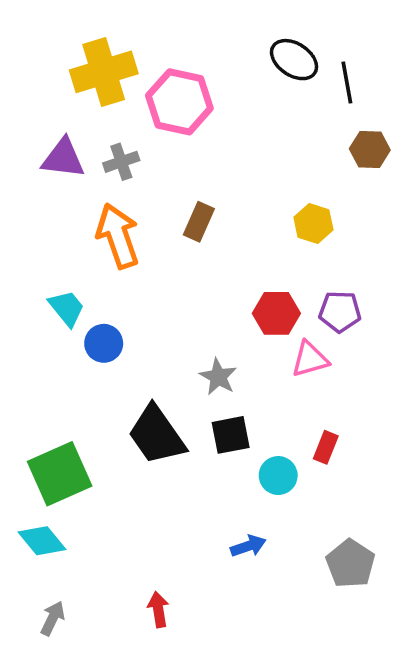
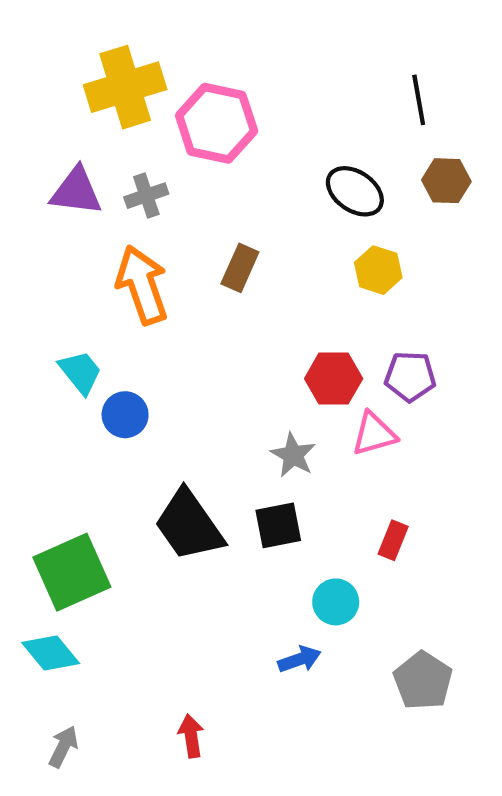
black ellipse: (294, 60) -> (355, 191), moved
gray star: (218, 377) -> (293, 455), moved
cyan circle: (278, 476) -> (336, 602), moved

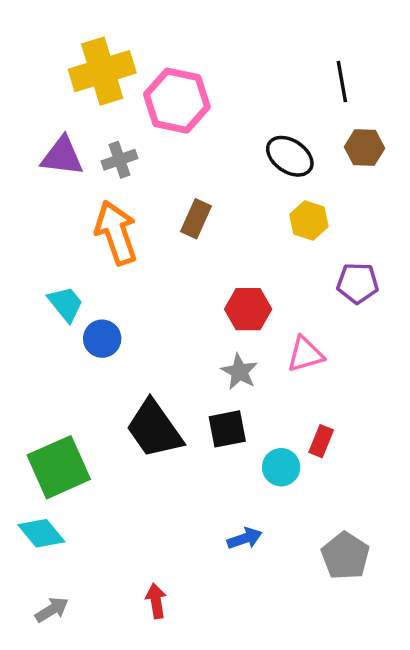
purple pentagon: (410, 376) -> (358, 283), moved
red hexagon: (334, 379) -> (248, 309), moved
cyan circle: (336, 602) -> (281, 467), moved
gray arrow: (63, 747) -> (52, 610), turned 32

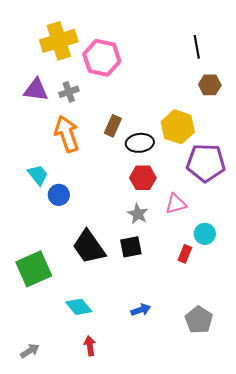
black ellipse: (290, 156) -> (140, 143), moved, turned -40
yellow hexagon: (309, 221) -> (178, 127), size x1.5
purple pentagon: (358, 283) -> (206, 163), size x1.6
cyan circle: (281, 467) -> (205, 234), moved
cyan diamond: (41, 533) -> (79, 307), moved

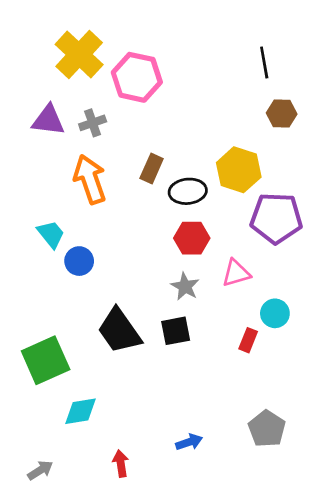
yellow cross: (59, 41) -> (79, 54), turned -30
cyan diamond: (79, 307) -> (80, 411), moved, turned -60
blue arrow: (141, 310) -> (189, 442), moved

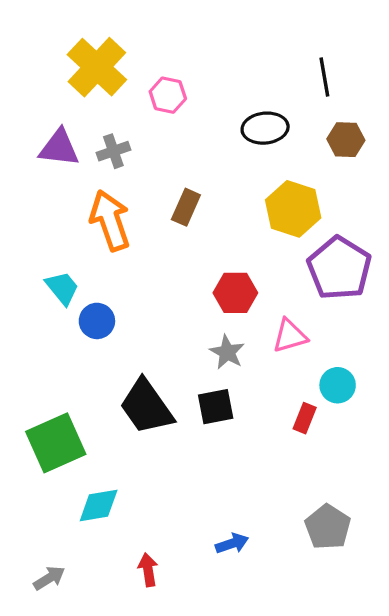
pink hexagon: (137, 77) -> (168, 95), size x0.6
black ellipse: (188, 191) -> (265, 128), moved
purple pentagon: (276, 218) -> (339, 268), turned 30

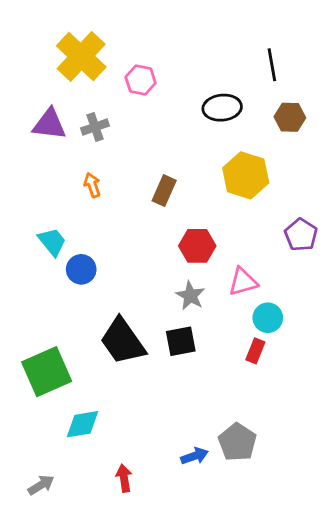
brown rectangle: (186, 207) -> (164, 191), moved
orange arrow: (110, 220) -> (92, 185), size x0.5
purple pentagon: (339, 268) -> (301, 235), moved, size x0.6
cyan circle: (338, 385) -> (268, 318), moved
gray pentagon: (328, 527) -> (237, 442), moved

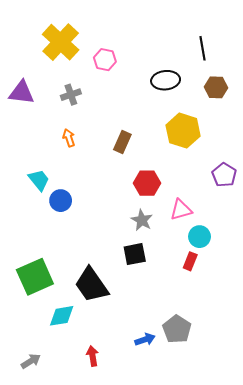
purple triangle: (49, 124) -> (22, 93), moved
black trapezoid: (123, 341) -> (91, 285), moved

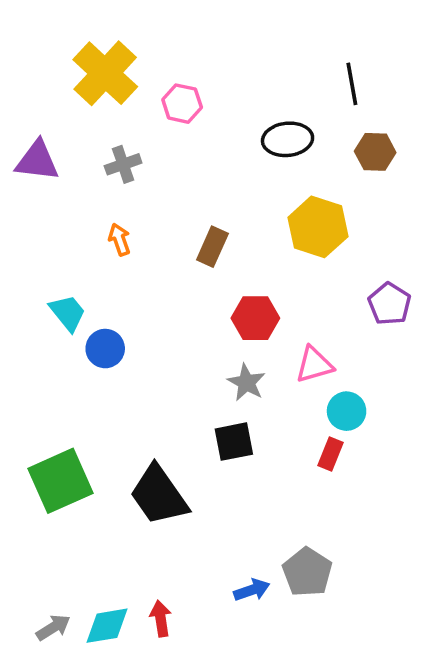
cyan diamond: (62, 316) -> (107, 626), moved

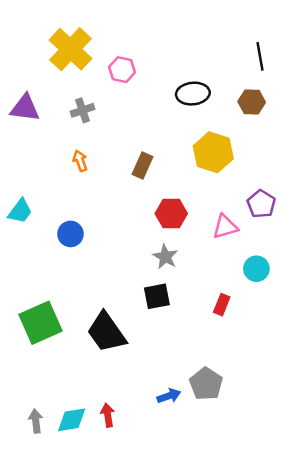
black line: (352, 84) -> (260, 56), moved
cyan trapezoid: (68, 313) -> (20, 211), moved, turned 76
pink triangle: (314, 365) -> (225, 227), moved
cyan circle: (347, 411) -> (256, 269), moved
gray arrow: (53, 627) -> (36, 421), turned -65

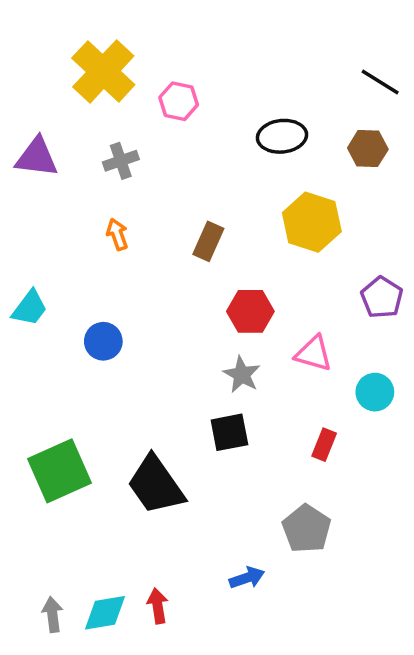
black line: (260, 56) -> (380, 82), turned -48
pink triangle: (225, 227) -> (314, 354), moved, turned 32
gray pentagon: (206, 384) -> (307, 529), moved

